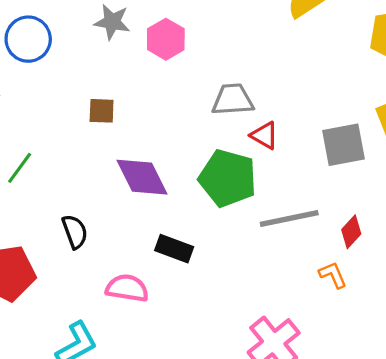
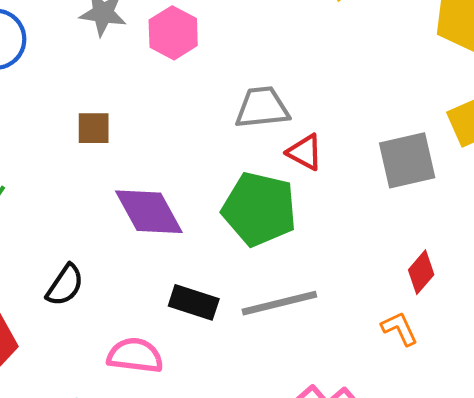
gray line: (289, 219) -> (279, 303), moved
black semicircle: (75, 232) -> (65, 285), turned 56

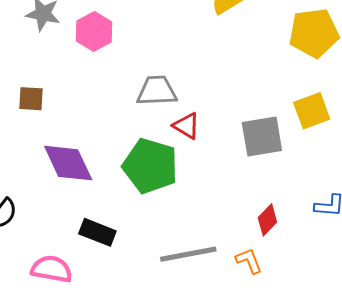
gray line: (279, 303) -> (188, 254), moved

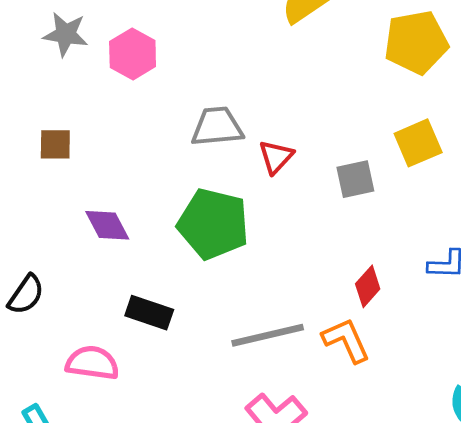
red triangle: (186, 126) -> (276, 157), moved, turned 44
gray square: (262, 136) -> (355, 179), size x0.7
purple diamond: (68, 163) -> (107, 225), size x0.7
orange L-shape: (249, 261) -> (346, 340), size x1.4

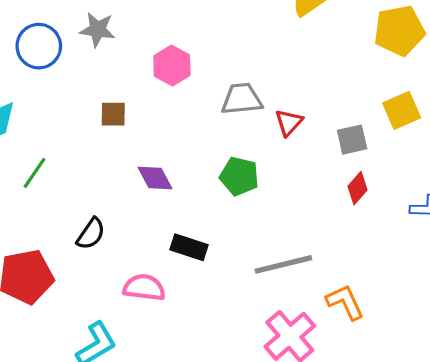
gray star: (66, 34) -> (98, 30), moved
pink hexagon: (133, 54) -> (172, 66), moved
green pentagon: (213, 224) -> (239, 176), size x0.7
red diamond: (368, 286) -> (358, 188), moved
orange L-shape: (346, 340) -> (345, 302), moved

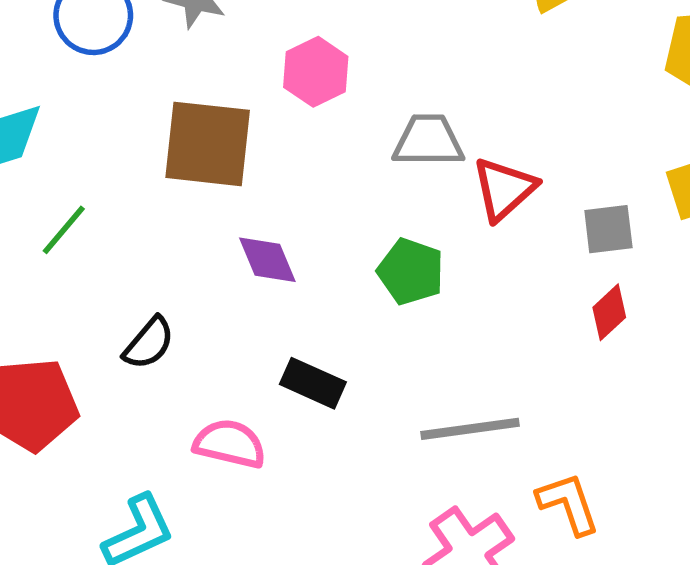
brown square: (113, 114) -> (208, 144), size x2.0
red triangle: (289, 122) -> (504, 189), size x1.4

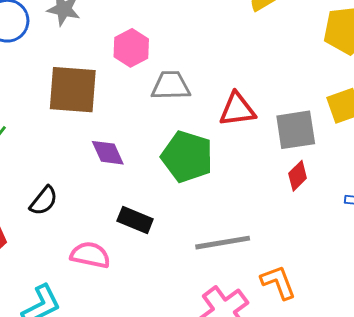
gray trapezoid: (428, 141) -> (171, 86), moved
red triangle: (504, 189) -> (237, 109), turned 36
gray square: (608, 229) -> (296, 130), size x1.4
green pentagon: (411, 272) -> (187, 157), size x1.4

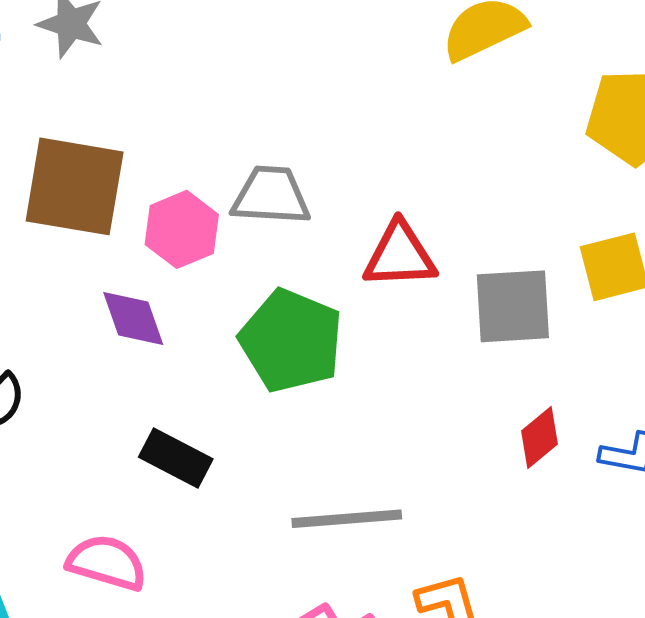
pink hexagon: (131, 48) -> (182, 229), moved
red diamond: (298, 176) -> (540, 437), moved
pink semicircle: (90, 255) -> (107, 563), moved

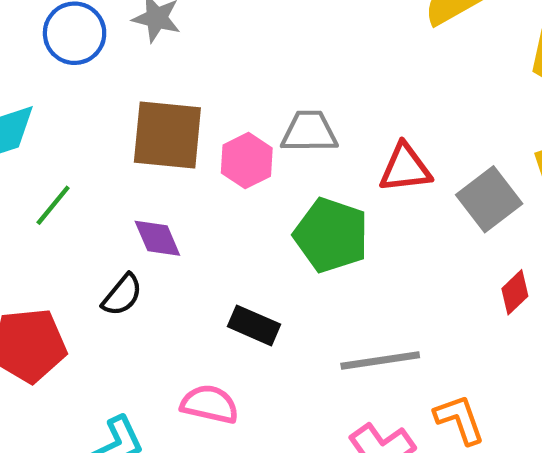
gray square: (513, 306) -> (489, 199), turned -30
purple diamond: (133, 318) -> (157, 238), moved

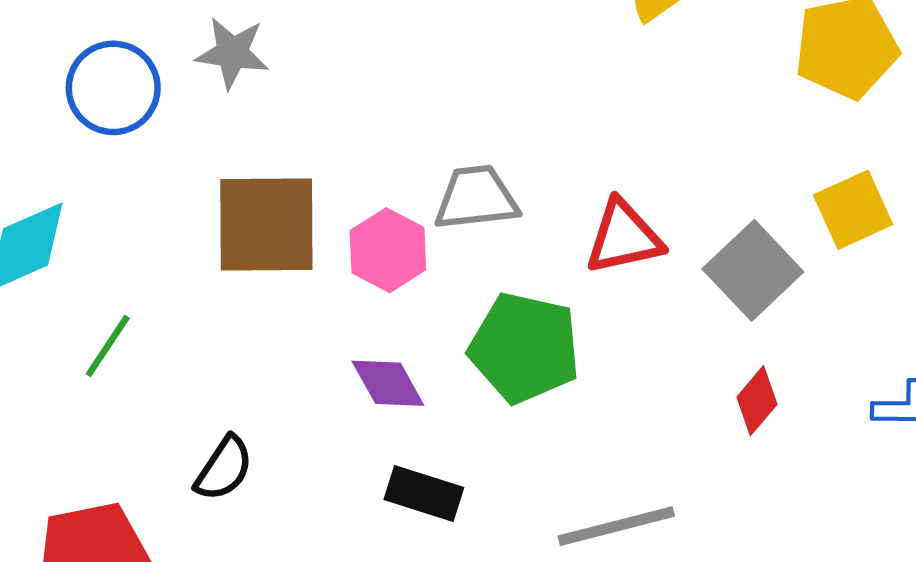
purple diamond: (157, 238) -> (388, 383), moved
red diamond: (515, 292) -> (757, 401), moved

